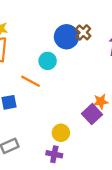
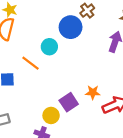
brown cross: (83, 32) -> (87, 11), moved
purple square: (92, 114) -> (69, 102), moved

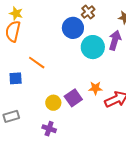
cyan circle: (49, 47) -> (93, 47), moved, size x1.5
yellow circle: (51, 115) -> (53, 103), moved

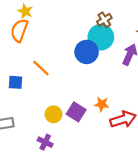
blue circle: (73, 28) -> (87, 52), moved
cyan circle: (93, 47) -> (101, 37), moved
purple square: (73, 98) -> (76, 112), turned -30

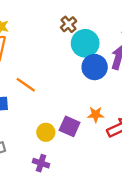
brown cross: (104, 20) -> (69, 24), moved
blue circle: (87, 52) -> (95, 67), moved

